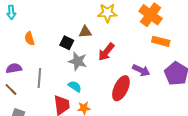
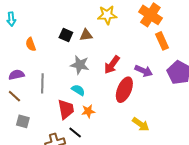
orange rectangle: (161, 41) -> (162, 41), turned 54
black square: (67, 43) -> (66, 35), moved
red arrow: (106, 52) -> (112, 65), moved

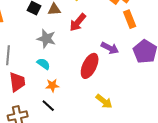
red arrow: (112, 65) -> (78, 22), moved
red trapezoid: (66, 109) -> (17, 82), moved
black line: (75, 133) -> (48, 106), moved

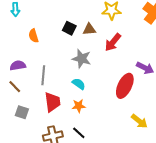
orange star: (52, 85) -> (79, 106), moved
black line: (48, 106) -> (79, 133), moved

